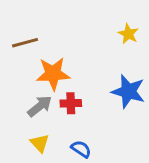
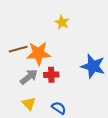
yellow star: (128, 34) -> (62, 22), moved
brown line: (25, 43) -> (18, 49), moved

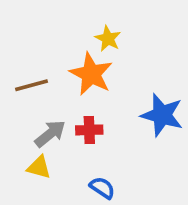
orange star: (38, 53) -> (91, 74), moved, turned 30
yellow triangle: (29, 104) -> (39, 167), moved, turned -32

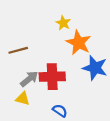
orange star: (91, 74) -> (79, 43), moved
red cross: (89, 130) -> (52, 77), size x1.6

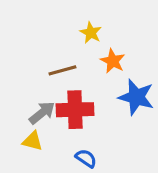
orange star: (79, 43) -> (113, 61), size x0.7
brown line: (18, 50) -> (62, 70), moved

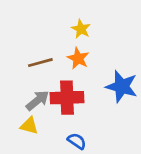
orange star: (113, 61) -> (78, 58), moved
brown line: (62, 70) -> (40, 63), moved

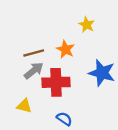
yellow star: (81, 29) -> (87, 25), moved
gray arrow: (38, 100) -> (34, 71), moved

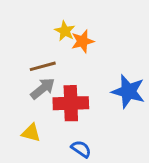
yellow star: (87, 25) -> (65, 31), moved
orange star: (65, 49) -> (83, 41), moved, turned 30

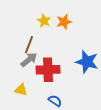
orange star: (83, 41) -> (64, 22), moved
brown line: (43, 66) -> (29, 45), turned -54

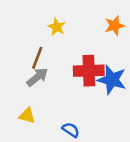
orange star: (64, 22) -> (114, 26), moved
red cross: (48, 70) -> (89, 71), moved

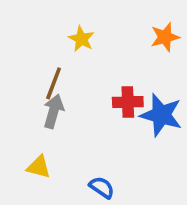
red cross: (89, 71) -> (128, 102), size x0.7
gray arrow: (37, 77) -> (54, 111), turned -35

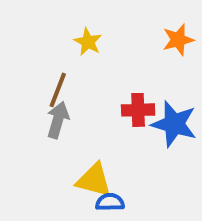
yellow triangle: (39, 167) -> (94, 180), moved, size x1.4
blue semicircle: (102, 187) -> (110, 202), turned -35

